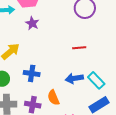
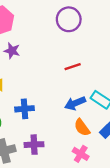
orange semicircle: (53, 98) -> (82, 127), moved

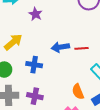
red line: (73, 67) -> (82, 48), moved
blue arrow: (75, 103) -> (60, 47), moved

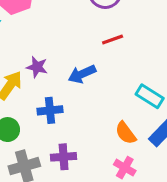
purple star: (35, 14) -> (37, 67), moved
red line: (82, 48) -> (113, 39), moved

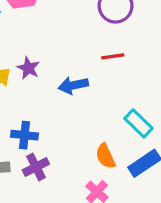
blue cross: (50, 110) -> (25, 135), moved
purple cross: (64, 157) -> (36, 167), turned -35

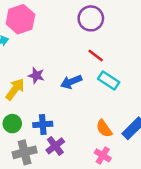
red line: (113, 56) -> (96, 55), turned 56
cyan rectangle: (138, 123) -> (109, 81), moved

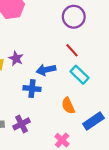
blue cross: (43, 124) -> (32, 89), moved
orange semicircle: (104, 129) -> (68, 106), moved

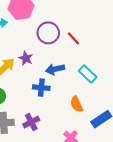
purple circle: (74, 17) -> (48, 33), moved
red line: (72, 50) -> (73, 38), moved

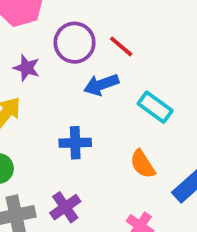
purple star: (26, 58) -> (27, 68), moved
blue arrow: (55, 69) -> (101, 85), moved

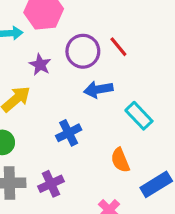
red line: (121, 46) -> (118, 47), moved
blue cross: (75, 143) -> (69, 133), turned -35

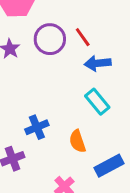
blue arrow: (98, 89) -> (98, 63), moved
blue cross: (69, 133) -> (37, 127), moved

